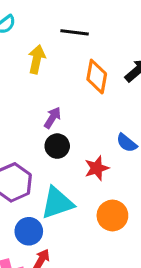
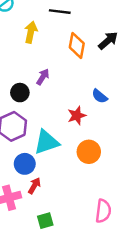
black circle: (57, 146) -> (20, 93), moved

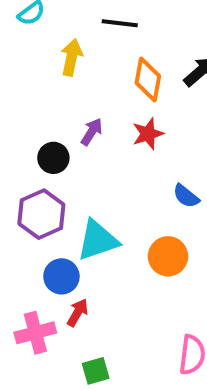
blue semicircle: (100, 96) -> (186, 196), moved
red star: (77, 116) -> (148, 134), moved

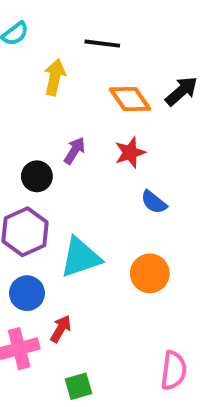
orange diamond: (148, 79) -> (130, 99), turned -45
blue semicircle: (186, 196) -> (154, 202), moved
blue circle: (61, 276) -> (27, 293), moved

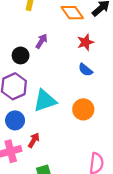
red star: (130, 153) -> (85, 42), moved

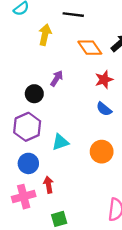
cyan triangle: (45, 101) -> (60, 142), size x0.7
red arrow: (34, 140) -> (48, 185), turned -40

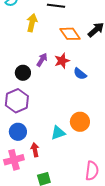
red star: (104, 80) -> (62, 61), moved
blue semicircle: (104, 109) -> (80, 74), moved
cyan triangle: (60, 142) -> (58, 133), moved

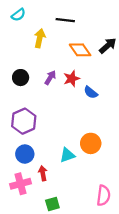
black circle: (23, 73) -> (21, 78), moved

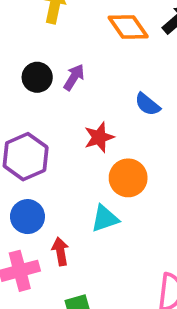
black circle: (21, 78) -> (37, 77), moved
red star: (72, 79) -> (99, 137), moved
orange circle: (91, 143) -> (128, 178), moved

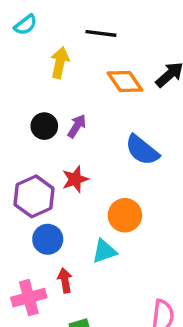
blue semicircle: (147, 104) -> (142, 150), size x1.5
red star: (99, 137) -> (75, 179), moved
blue circle: (27, 217) -> (48, 239), moved

